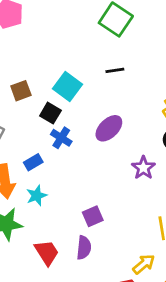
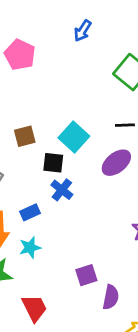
black square: (50, 113) -> (53, 163), turned -30
purple ellipse: (109, 128) -> (116, 163), moved
purple semicircle: (84, 248) -> (111, 297), moved

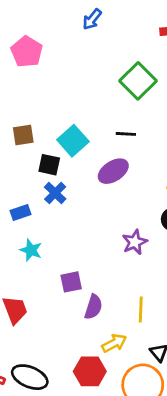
blue arrow: (83, 31) -> (92, 19), moved
cyan star: (30, 247) -> (31, 250), moved, turned 30

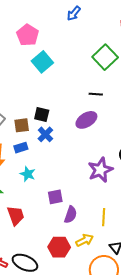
brown square: (23, 135) -> (22, 125), moved
cyan square: (73, 141) -> (42, 62), moved
purple star: (135, 242) -> (100, 170), size x1.4
red hexagon: (90, 371) -> (59, 247), moved

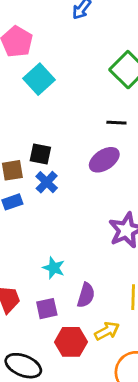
cyan star: (28, 174) -> (54, 268), moved
purple square: (55, 197) -> (47, 309), moved

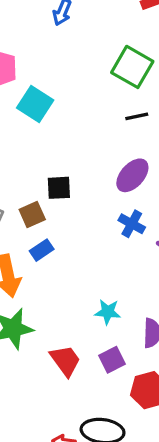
black line: (116, 123) -> (137, 116), moved
blue cross: (47, 182) -> (132, 224), moved

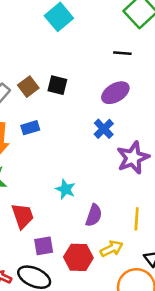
black line: (137, 116) -> (122, 53), moved
brown square: (32, 215) -> (28, 87), moved, turned -30
purple square: (112, 360) -> (44, 246), moved

